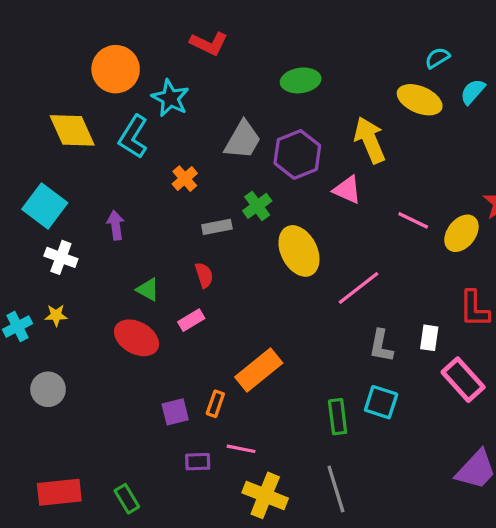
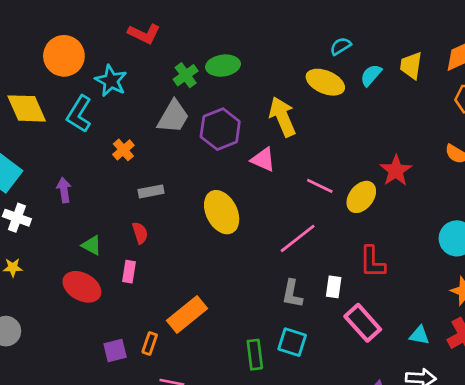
green cross: (257, 206) -> (186, 75), moved
pink line: (359, 288) -> (298, 238), moved
pink rectangle: (191, 320) -> (129, 272), turned -50

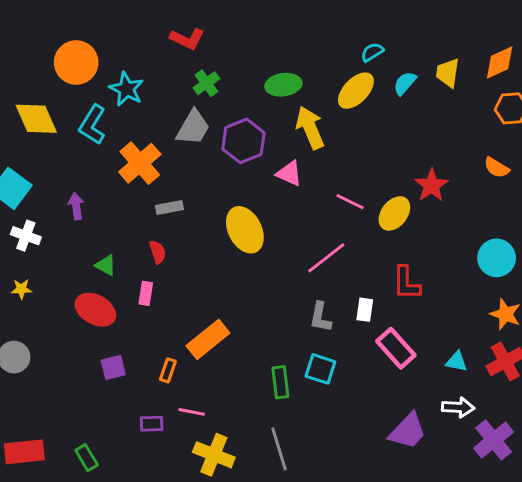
red L-shape: (144, 34) -> (187, 39), moved
green ellipse: (223, 66) -> (283, 85), moved
yellow ellipse: (325, 82) -> (356, 91), turned -69
orange cross: (123, 150) -> (140, 163), size x1.8
purple square: (115, 350) -> (113, 367), moved

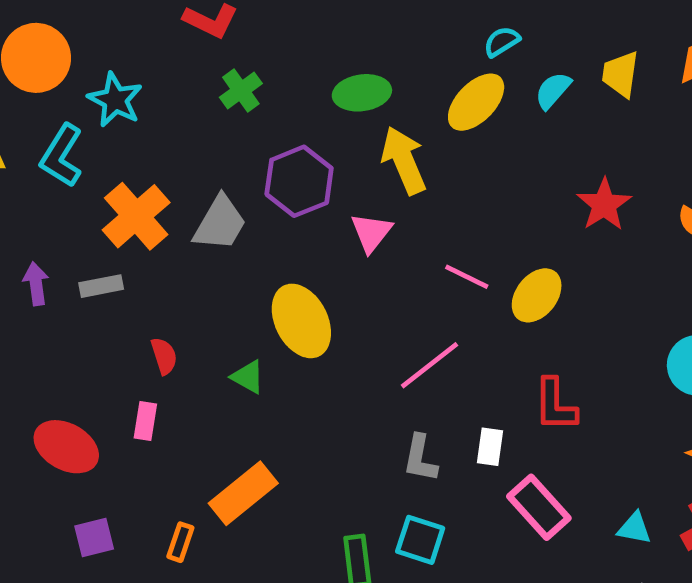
gray trapezoid: (193, 128) -> (220, 223), moved
pink triangle: (289, 174) -> (371, 233), turned 44
red star: (431, 185) -> (604, 205), moved
gray rectangle: (169, 208) -> (101, 286), moved
green triangle: (106, 265) -> (248, 377), moved

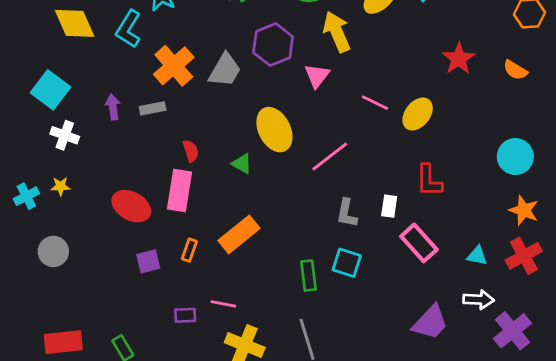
pink line: (429, 365) -> (330, 157), moved
pink rectangle: (145, 421) -> (179, 191), size x1.8
orange rectangle: (180, 542) -> (189, 250), moved

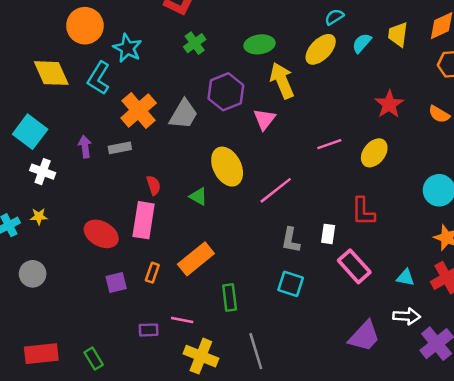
pink line: (375, 103) -> (329, 144), moved, turned -45
yellow ellipse: (418, 114) -> (374, 153), moved
green rectangle: (308, 276) -> (230, 297), moved

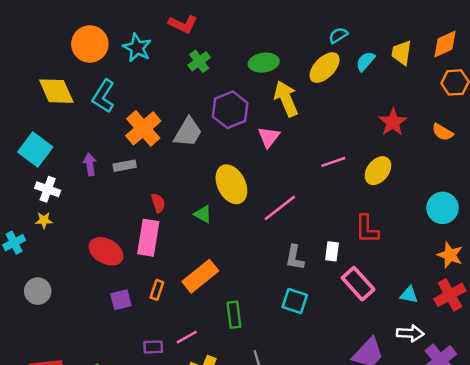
cyan star: (127, 48) -> (137, 48), moved
yellow star: (39, 216) -> (44, 220), moved
pink line: (182, 320) -> (187, 337), turned -40

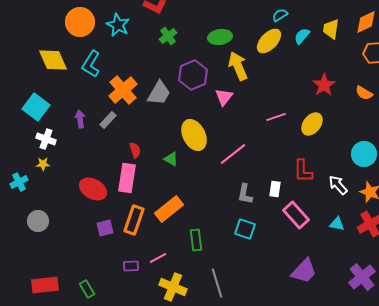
gray rectangle: (125, 166) -> (108, 120), turned -36
orange rectangle: (157, 290) -> (134, 220), size x1.8
white arrow: (410, 333) -> (338, 185), moved, turned -135

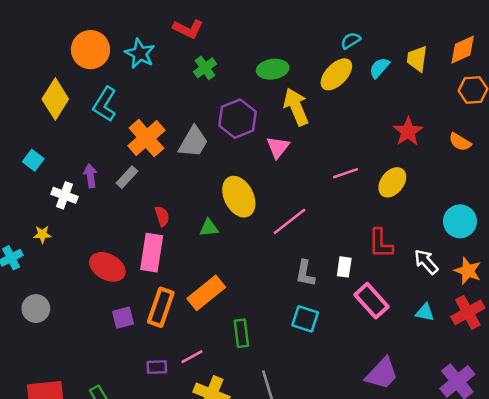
yellow diamond: (53, 60) -> (55, 99), turned 56
cyan square: (36, 107) -> (33, 160), size x0.6
white cross: (46, 139) -> (64, 195), moved
green triangle: (171, 159) -> (209, 228), turned -35

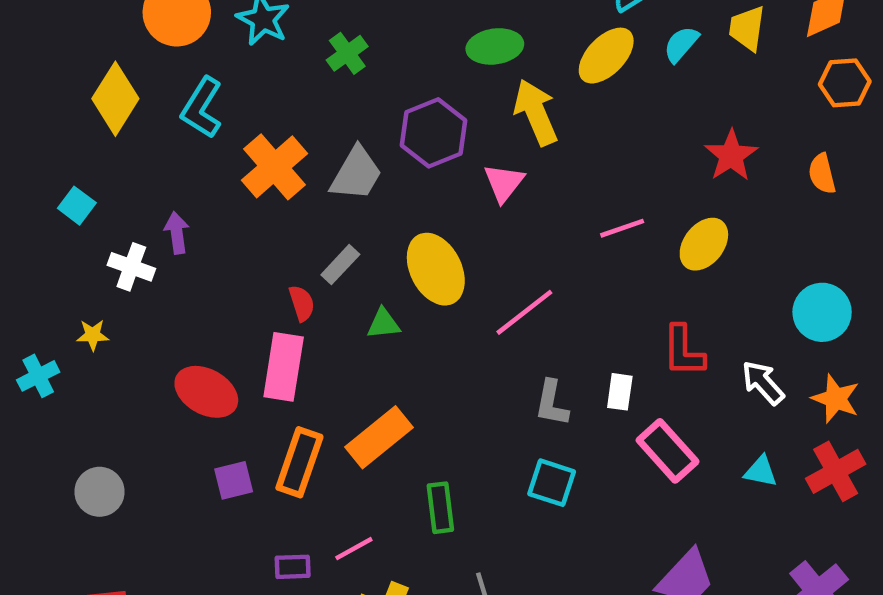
green cross: (205, 68) -> (347, 53), moved
orange semicircle: (460, 142) -> (822, 174), turned 45
gray rectangle: (127, 177) -> (340, 265), moved
gray circle: (36, 309) -> (100, 492), moved

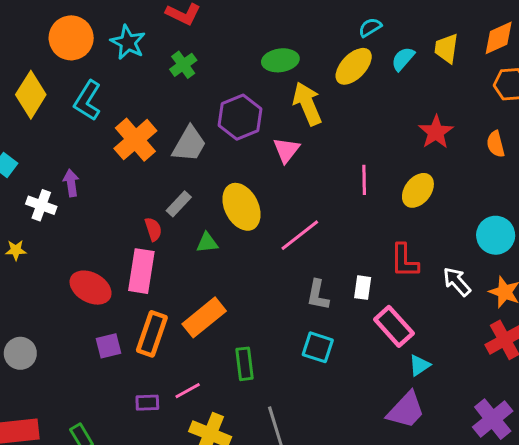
pink line: (622, 228) -> (364, 180), turned -72
cyan triangle: (761, 471) -> (419, 365), moved, turned -45

